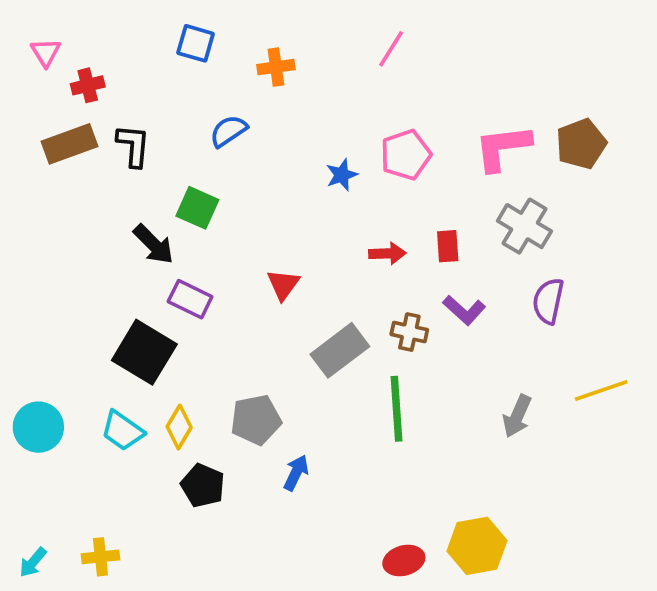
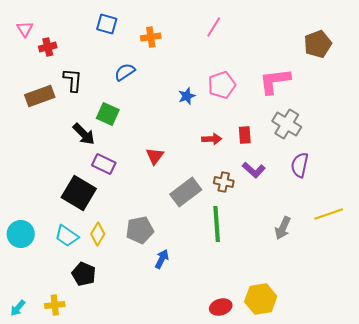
brown rectangle: (69, 144) -> (40, 96), moved
brown pentagon: (581, 144) -> (318, 44), moved
black pentagon: (203, 486) -> (84, 274), moved

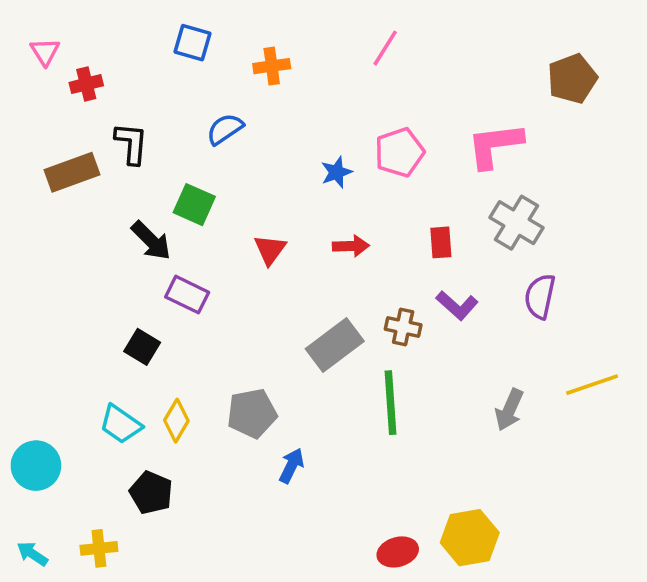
red arrow: (212, 139) -> (351, 246), moved
red triangle: (155, 156) -> (270, 250), moved
black square: (79, 193) -> (142, 347), size x0.6
cyan circle: (21, 234) -> (36, 466), moved
cyan arrow: (18, 308) -> (32, 554), turned 84

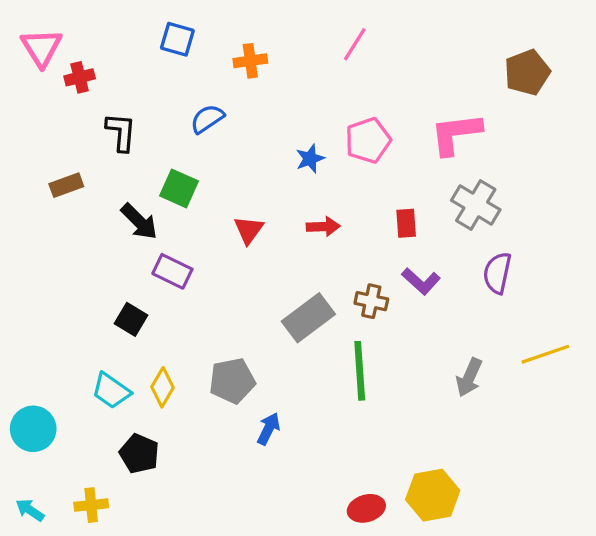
pink triangle: (45, 52) -> (41, 48), size x1.5
brown rectangle: (72, 172) -> (66, 185), moved, size x0.7

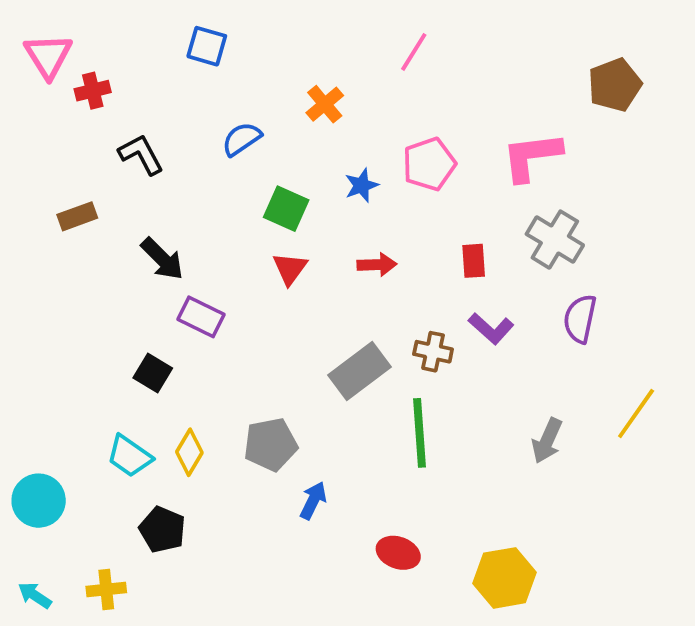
orange cross: (250, 61) -> (325, 104), moved, turned -32
black L-shape: (121, 132) -> (141, 154), turned -33
green square: (179, 188) -> (286, 209), moved
yellow line: (545, 354) -> (636, 414), turned -36
red ellipse: (366, 508) -> (398, 553), moved, turned 36

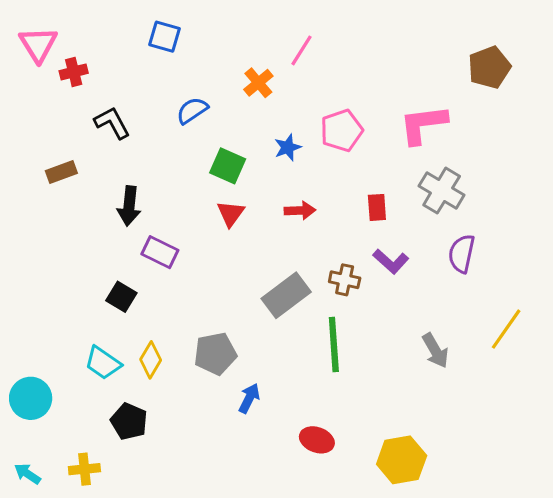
pink line: (414, 52) -> (301, 50), moved
black arrow: (162, 259) -> (129, 206), turned 51
gray arrow: (547, 441) -> (435, 351), turned -54

